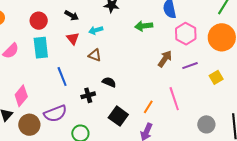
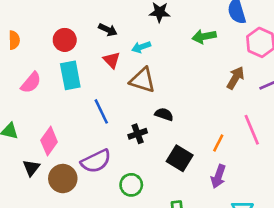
brown triangle: (95, 55) -> (143, 80), size x1.5

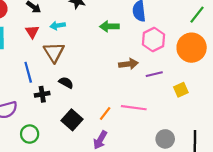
brown arrow: (236, 78) -> (128, 64), turned 42
brown triangle: (143, 80) -> (54, 52), turned 30
blue line: (101, 111) -> (28, 72), moved
pink line: (252, 130) -> (134, 108), turned -70

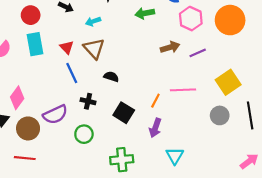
red triangle: (32, 32) -> (67, 47), moved
yellow square: (181, 90) -> (228, 82), moved, size x1.6
black cross: (42, 94) -> (88, 101), moved, turned 32

